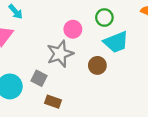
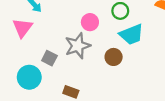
gray square: (39, 78) -> (49, 58), moved

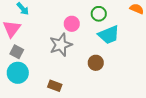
brown circle: (114, 57) -> (96, 63), moved
gray square: (49, 58) -> (17, 52), moved

